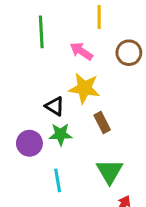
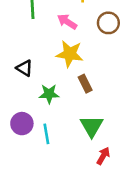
black triangle: (55, 106) -> (24, 68), moved
purple circle: (29, 143) -> (22, 124), moved

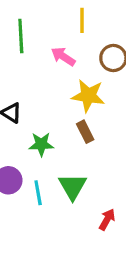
yellow star: (70, 54) -> (88, 96), moved
green triangle: (92, 126) -> (73, 187), moved

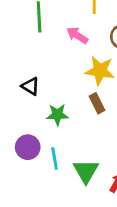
green triangle: (73, 187) -> (86, 171), moved

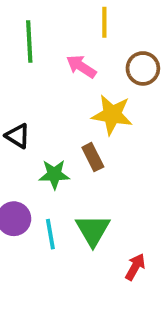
brown rectangle: (97, 103) -> (93, 157), moved
green triangle: (86, 171) -> (93, 230), moved

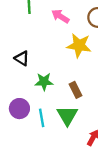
brown rectangle: (93, 157) -> (76, 90), moved

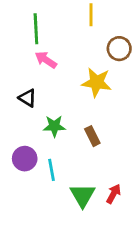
pink arrow: (60, 16) -> (46, 60), moved
green triangle: (67, 116) -> (83, 195), moved

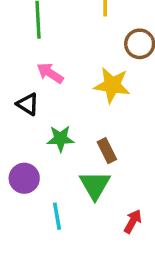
pink arrow: (46, 60) -> (50, 73), moved
cyan line: (51, 170) -> (57, 216), moved
green triangle: (83, 195) -> (95, 185), moved

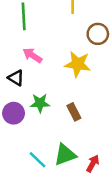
purple circle: (24, 178) -> (14, 113), moved
green triangle: (95, 185) -> (65, 155), moved, turned 40
cyan line: (57, 216) -> (37, 160), turned -36

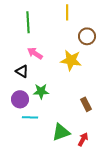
brown rectangle: (74, 112) -> (86, 104), moved
cyan line: (37, 160) -> (30, 117), moved, turned -42

